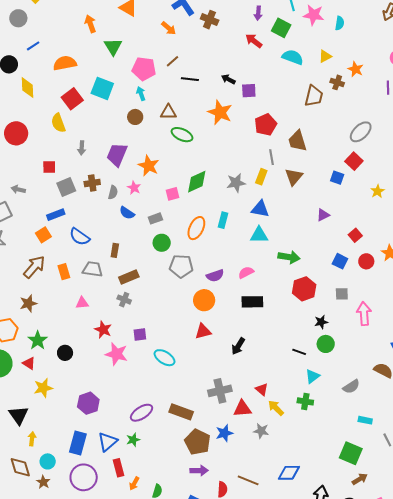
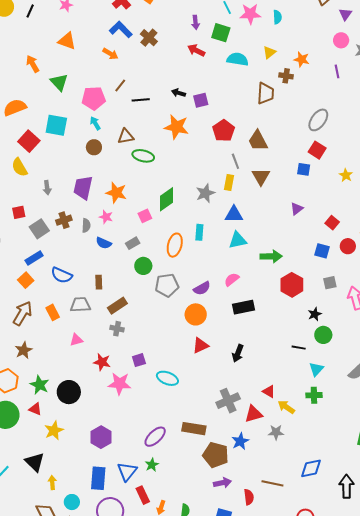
brown cross: (210, 20) -> (149, 38), turned 30
black circle: (65, 353) -> (69, 392), size x1.5

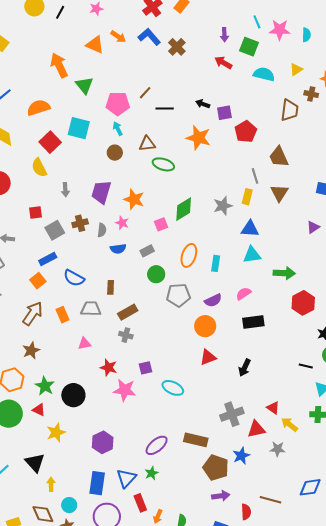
orange arrow: (110, 54) -> (118, 37), moved
orange arrow: (33, 64) -> (59, 65), size x1.4
red pentagon: (224, 131) -> (246, 132), moved
cyan rectangle: (199, 232) -> (216, 263), moved
blue semicircle: (104, 243) -> (118, 249), turned -35

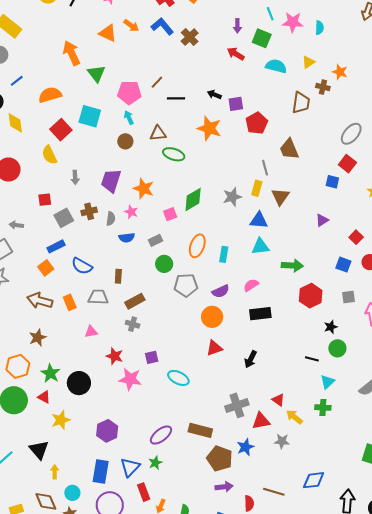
brown triangle: (279, 193) -> (280, 197), moved
brown arrow: (33, 313) -> (40, 301), turned -110

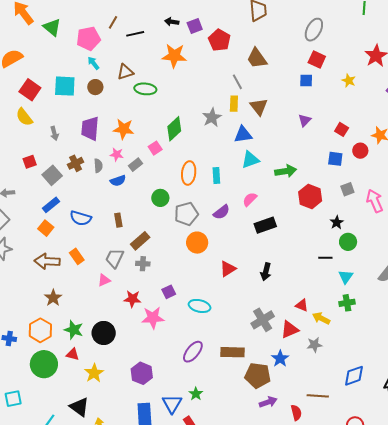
cyan square: (90, 116) -> (65, 86), moved
gray rectangle: (156, 240) -> (136, 165), moved
gray trapezoid: (98, 297) -> (115, 258), moved, turned -55
orange circle: (212, 317) -> (197, 243), moved
purple ellipse: (161, 435) -> (193, 352), moved

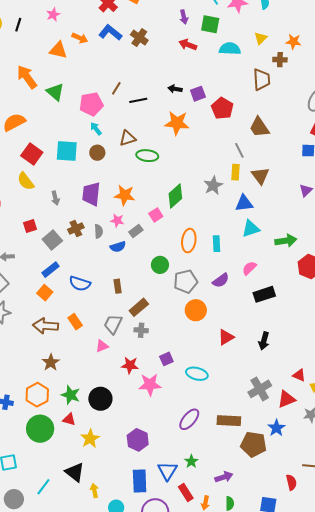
purple arrow: (268, 402) -> (224, 477), moved

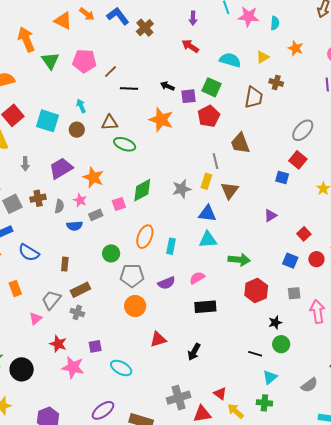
green square: (210, 24) -> (211, 87), moved
orange star: (293, 42) -> (296, 48), moved
pink pentagon: (91, 104) -> (84, 61), moved
purple trapezoid: (91, 194) -> (61, 168), turned 40
pink triangle: (102, 346) -> (35, 319), turned -32

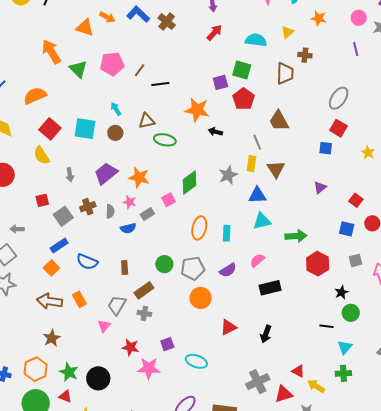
red arrow: (190, 46) -> (214, 33), turned 108
black arrow: (167, 86) -> (215, 132), moved
green circle: (111, 253) -> (164, 264), moved

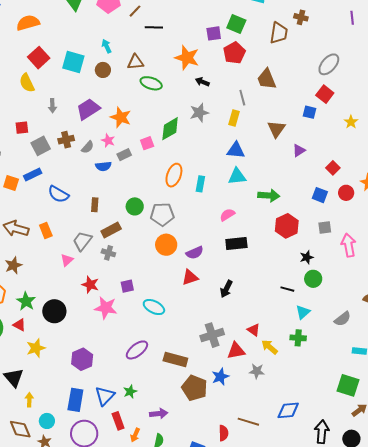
brown triangle: (276, 169) -> (276, 129), moved
gray star: (228, 175) -> (199, 113), moved
gray semicircle: (110, 211) -> (88, 147), turned 32
orange square: (51, 268) -> (11, 183), moved, turned -35
purple semicircle: (228, 270) -> (195, 253), moved

